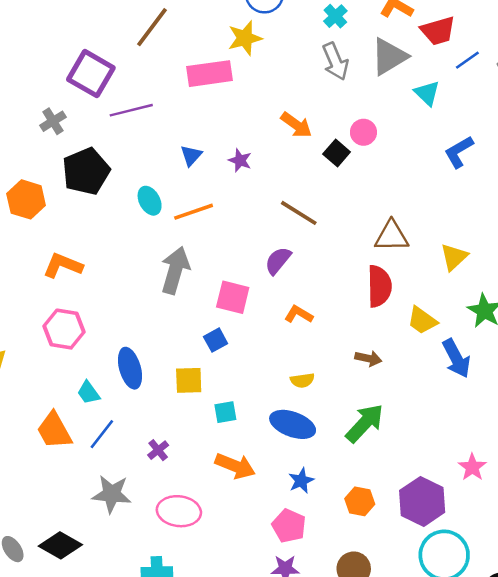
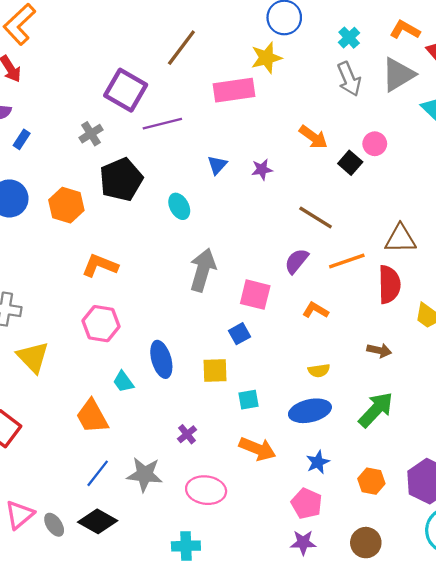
purple star: (240, 160) -> (262, 169), turned -30
orange line: (194, 212) -> (347, 261), moved
blue ellipse: (293, 424) -> (310, 411), turned -33
blue line: (102, 434) -> (98, 473), moved

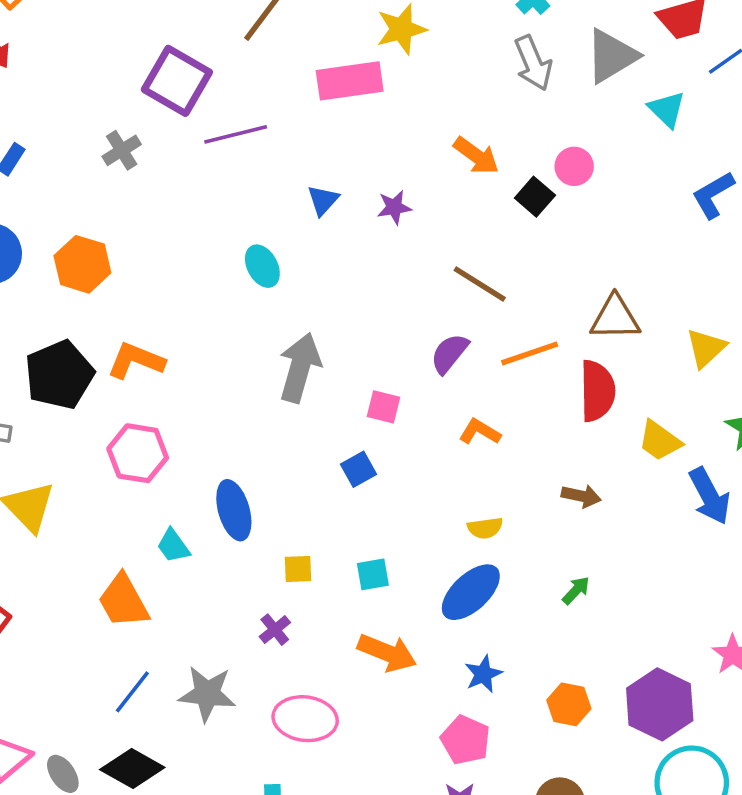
black pentagon: (121, 180) -> (59, 375), moved
pink square: (255, 295) -> (384, 407), size x0.7
yellow square: (215, 371) -> (298, 569), moved, size x0.7
green arrow: (376, 410) -> (576, 590), size x0.5
blue ellipse: (310, 411) -> (471, 592), turned -30

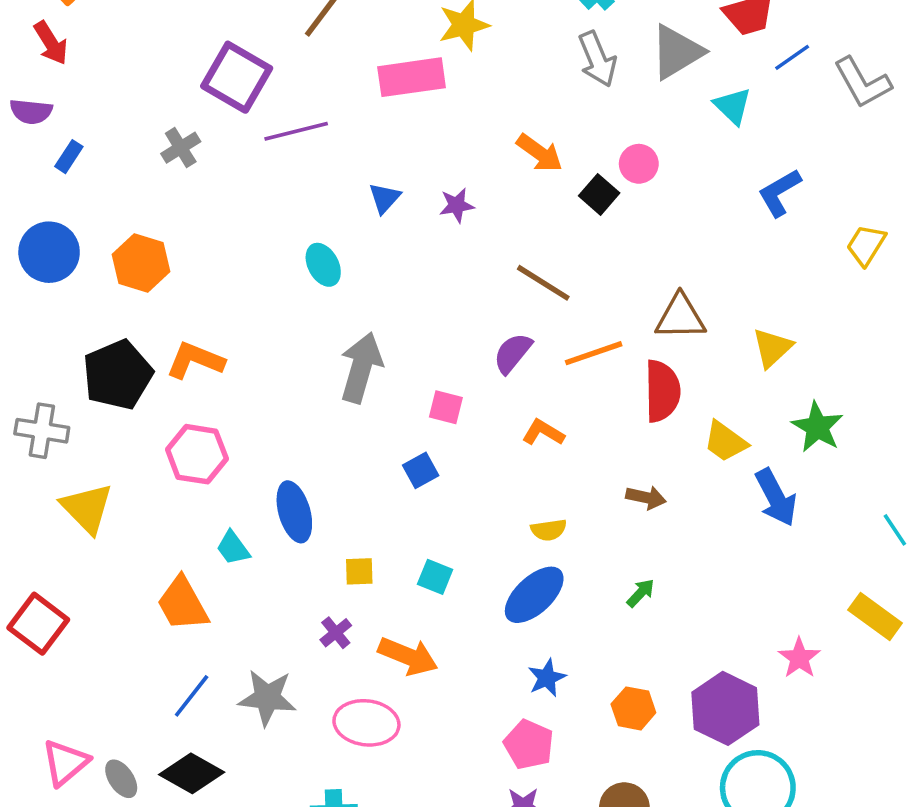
cyan square: (373, 574) -> (435, 577), turned 32
orange arrow: (387, 653) -> (408, 656), moved

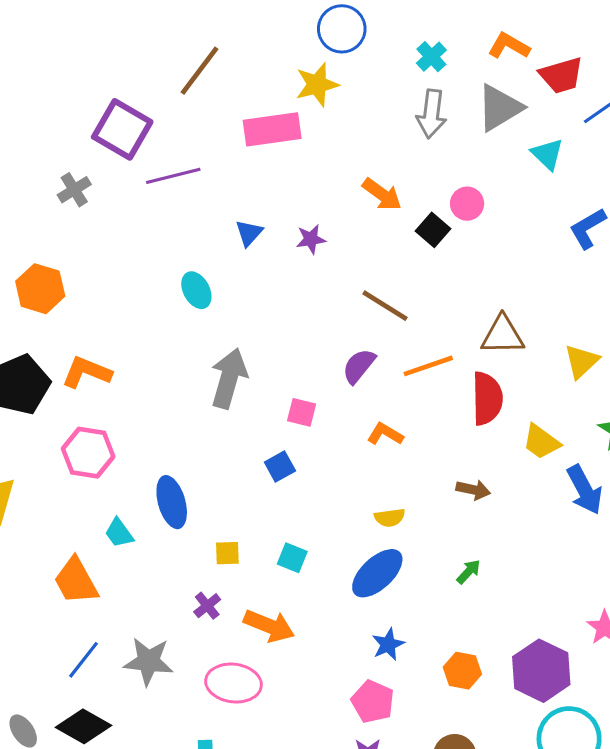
gray arrow: (597, 59) -> (431, 114), turned 30

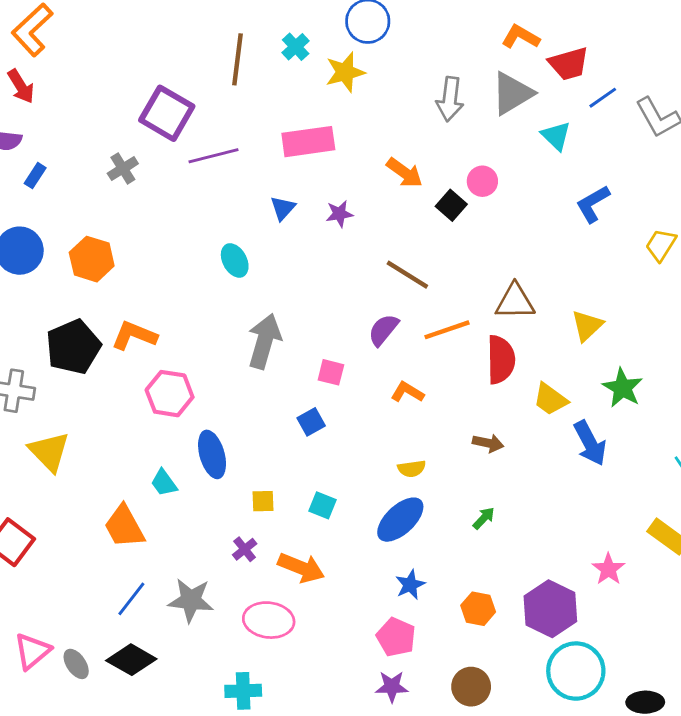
cyan cross: (431, 57) -> (296, 47), moved
brown line: (199, 71) -> (238, 59), turned -30
pink rectangle: (272, 129) -> (308, 142), moved
pink hexagon: (88, 453) -> (170, 394), moved

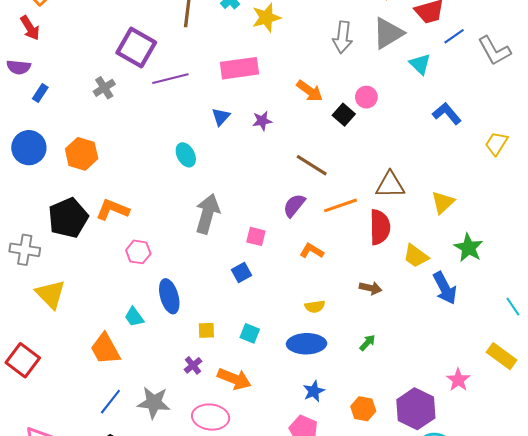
blue L-shape: (593, 204) -> (447, 114), turned 80
pink hexagon: (170, 394) -> (138, 252), size x0.7
blue ellipse: (400, 520) -> (307, 344), turned 42

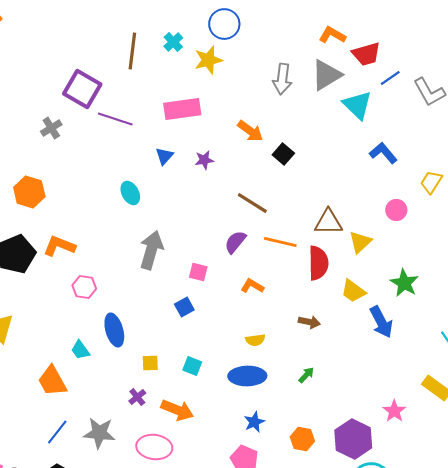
cyan triangle: (420, 64) -> (357, 105), size x1.4
purple line: (170, 79) -> (115, 119), turned 32
pink circle: (366, 97) -> (396, 210), moved
yellow triangle: (443, 202) -> (360, 242), moved
orange line: (341, 205) -> (280, 242), turned 32

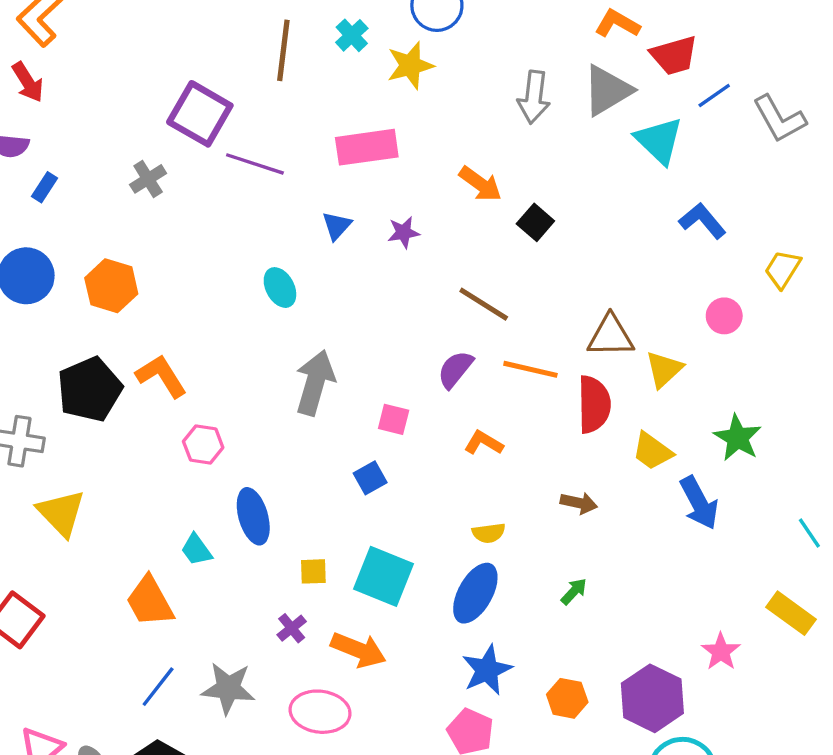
orange L-shape: (59, 246) -> (161, 376), turned 36
cyan square: (192, 366) -> (384, 576), size x1.8
blue ellipse: (247, 376) -> (475, 593), turned -60
blue star: (254, 422) -> (487, 670), size x1.4

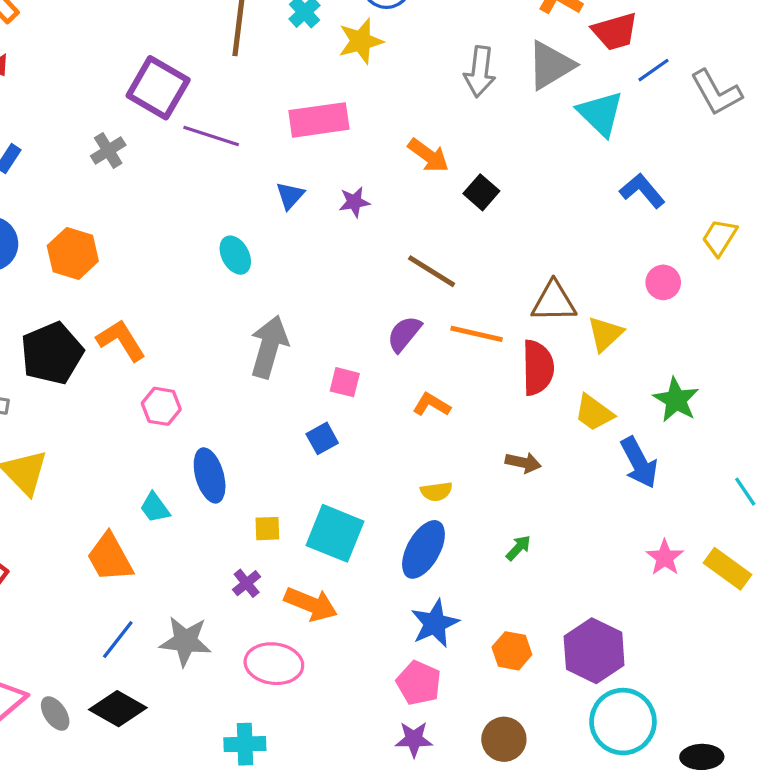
pink star: (721, 652) -> (665, 557), moved

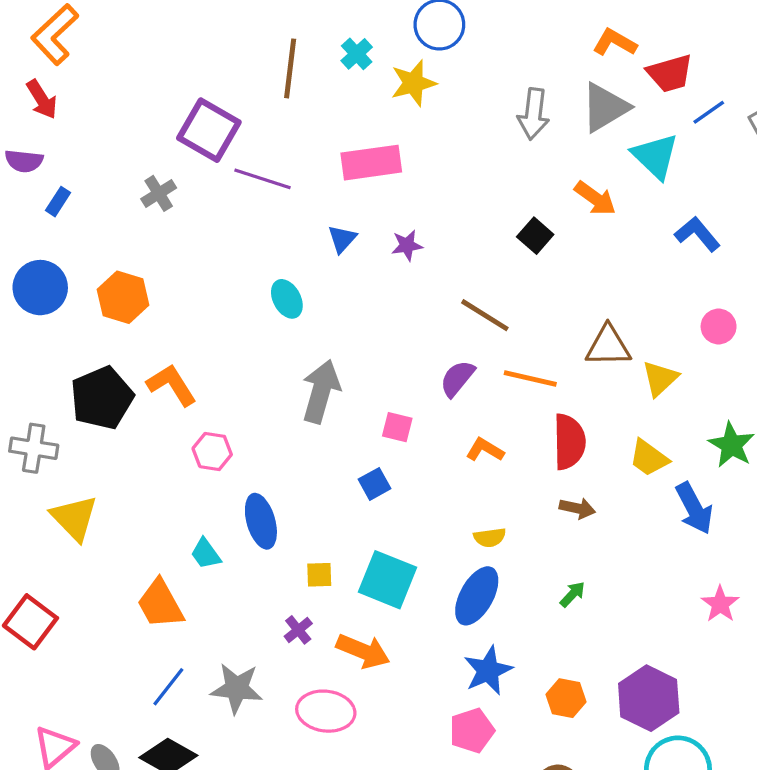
orange arrow: (428, 155) -> (595, 198), moved
red semicircle: (538, 368) -> (569, 442), moved
pink pentagon: (419, 683) -> (472, 731), turned 30

